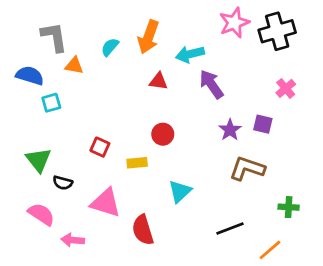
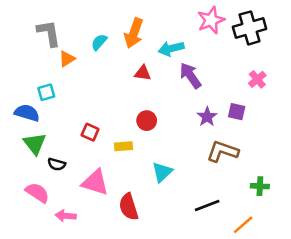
orange triangle: (74, 66) -> (67, 59), turned -42
blue semicircle: (30, 76) -> (27, 113), moved

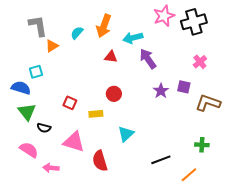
brown L-shape: (223, 151) -> (208, 103), moved

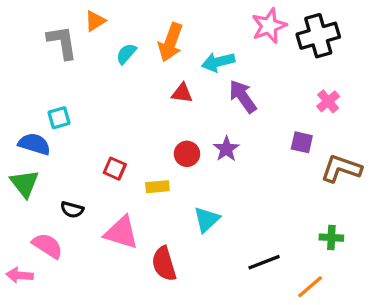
orange triangle: (52, 46) -> (95, 21), moved
purple star: (161, 91) -> (226, 149), moved
green triangle: (27, 112) -> (25, 183), moved
pink arrow: (51, 168) -> (20, 275), moved

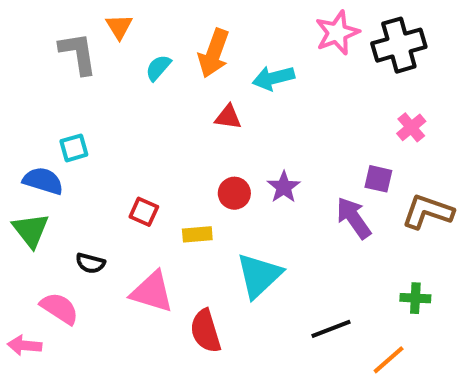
orange triangle: (95, 21) -> (119, 27), turned -30
purple arrow: (243, 96) -> (354, 218), moved
cyan triangle: (207, 219) -> (259, 275), size x1.4

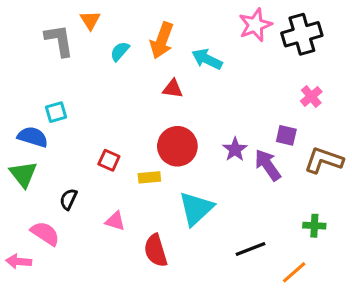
cyan arrow: (273, 78) -> (207, 59), turned 40
purple star: (284, 187) -> (235, 149), moved
red circle: (234, 193) -> (177, 146), size x1.6
black semicircle: (90, 263) -> (68, 199), turned 100
pink triangle: (152, 292) -> (115, 221), size x0.6

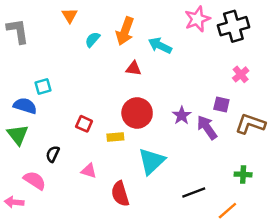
gray L-shape: (59, 40) -> (18, 31), moved

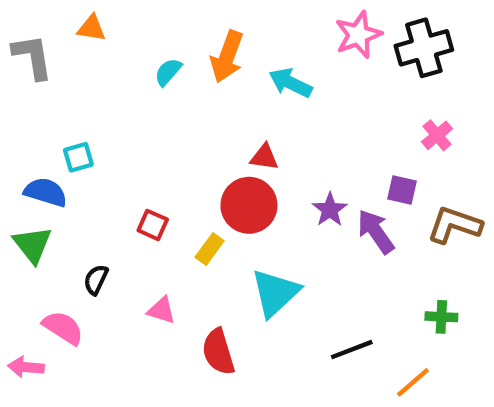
orange triangle: (70, 15) -> (92, 28), moved, turned -49
red triangle: (133, 68) -> (264, 157), moved
yellow rectangle: (115, 137) -> (210, 249), turned -49

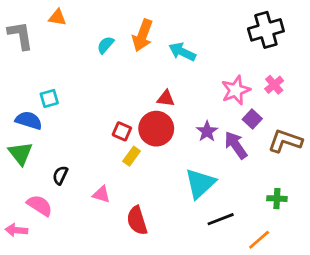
pink star: (358, 35) -> (236, 90), moved
purple square: (402, 190) -> (252, 119), turned 30
red square: (153, 225) -> (122, 131), moved
cyan triangle: (275, 293) -> (200, 183), moved

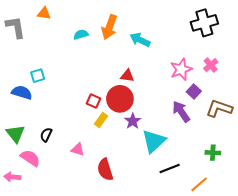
cyan semicircle: (105, 45) -> (81, 34), turned 32
purple star: (207, 131) -> (133, 121), moved
green triangle: (20, 153) -> (15, 134), moved

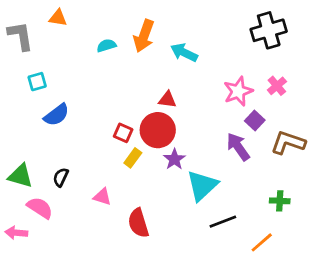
cyan square: (38, 76) -> (37, 82), moved
blue semicircle: (22, 93) -> (57, 115), moved, turned 126
green triangle: (15, 134) -> (20, 176), turned -36

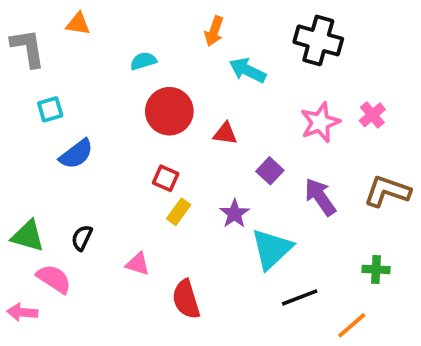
black cross: (269, 30) -> (318, 40), moved, turned 32
orange arrow: (144, 36) -> (214, 31), moved, size x0.7
purple square: (255, 120) -> (270, 171), moved
red circle: (158, 130) -> (169, 111), moved

